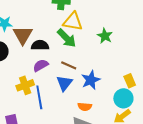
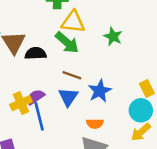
purple semicircle: (41, 65) -> (36, 97), moved

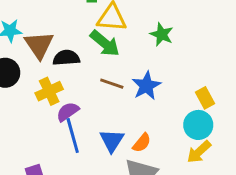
blue star: (100, 91) -> (146, 86), moved
blue triangle: (68, 97) -> (112, 141), moved
yellow cross: (21, 103) -> (49, 91), moved
orange semicircle: (95, 124) -> (142, 143), turned -49

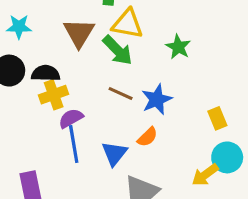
brown triangle: (39, 45) -> (79, 33), moved
black semicircle: (66, 58) -> (46, 73), moved
cyan circle: (198, 125) -> (227, 157), moved
orange semicircle: (142, 143) -> (147, 137), moved

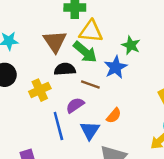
black semicircle: (46, 73) -> (65, 69), moved
blue star: (157, 99) -> (116, 67), moved
purple semicircle: (71, 118) -> (75, 105), moved

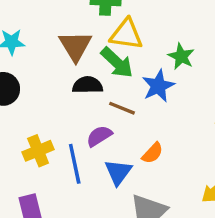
yellow cross: (40, 90) -> (38, 151), moved

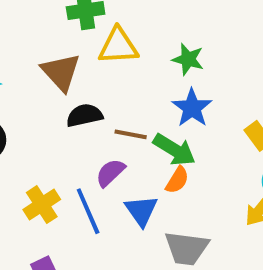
green arrow: (117, 63) -> (174, 150), moved
blue star: (158, 86) -> (192, 108), moved

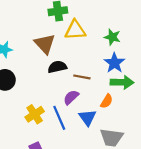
green arrow: (174, 150) -> (122, 82), moved, turned -30

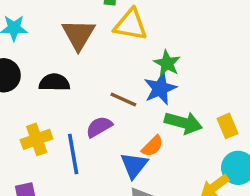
green star: (112, 37) -> (167, 63), moved
blue star: (114, 63) -> (160, 88), moved
black semicircle: (57, 67) -> (54, 82), moved
blue triangle: (87, 117) -> (134, 165), moved

